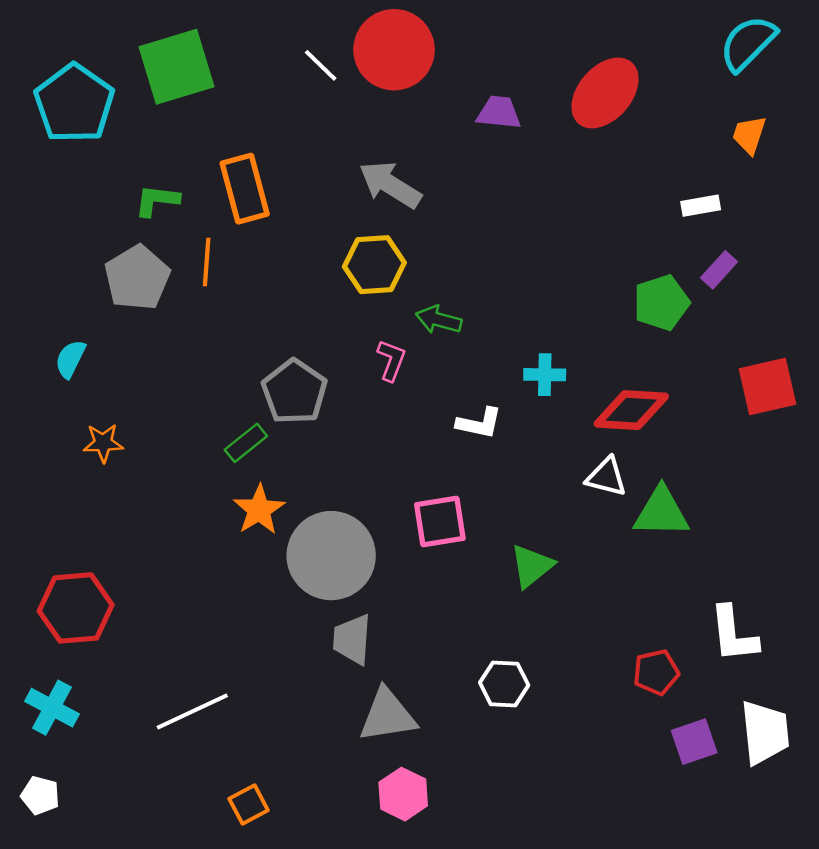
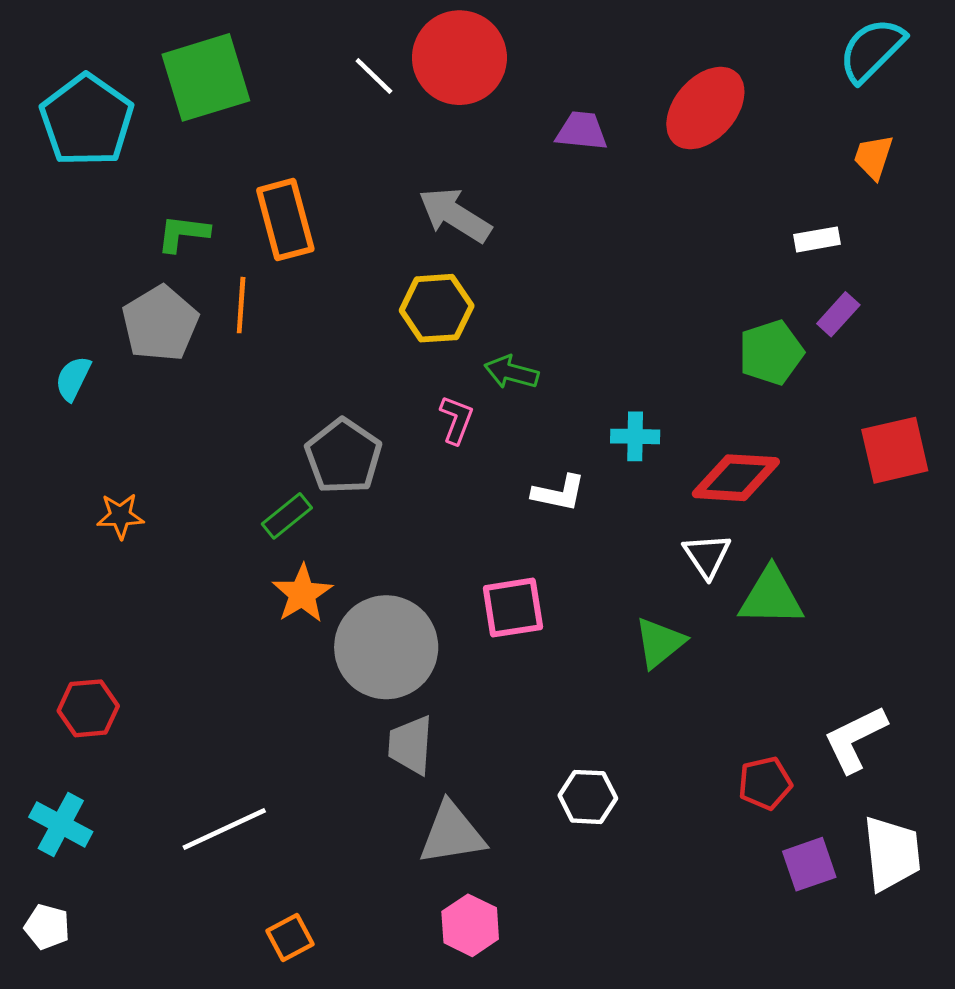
cyan semicircle: (70, 359) -> (73, 378), moved
white triangle: (606, 477) -> (707, 556), turned 42
green triangle: (532, 566) -> (660, 643), moved
red hexagon: (76, 608) -> (88, 708), size x0.7
white L-shape: (733, 634) -> (855, 739), turned 70

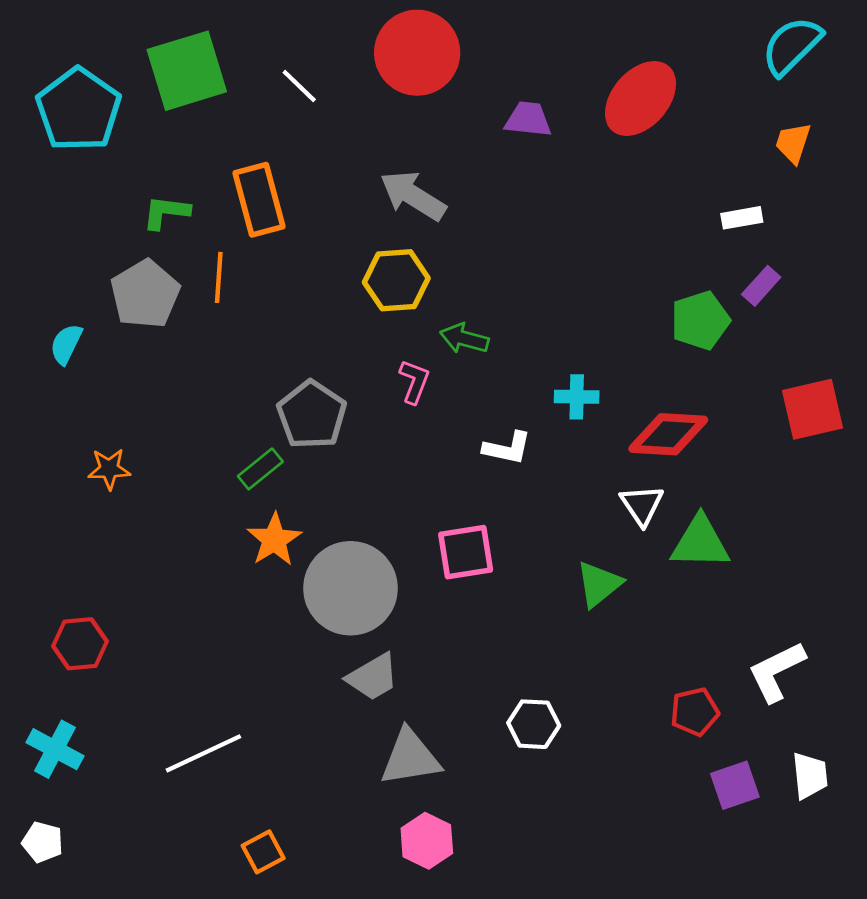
white line: (374, 76) -> (299, 86), moved
gray trapezoid: (411, 745) -> (373, 677), turned -124
white trapezoid: (892, 853) -> (810, 776), size x0.7

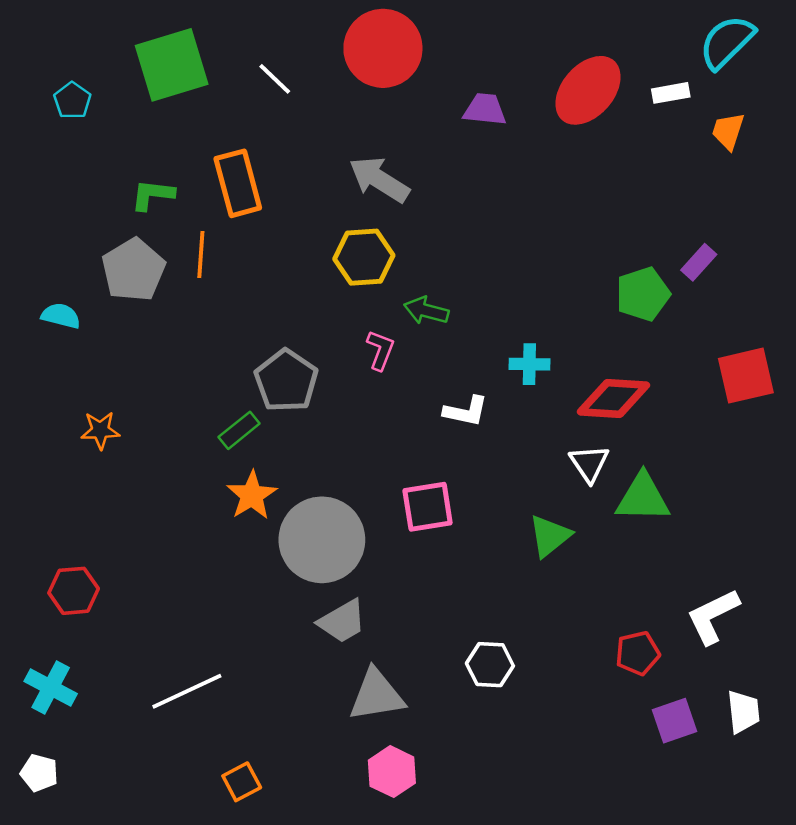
cyan pentagon: (79, 110) -> (72, 101), size x0.5
white rectangle: (742, 218) -> (671, 93), moved
cyan semicircle: (66, 344) -> (61, 316), turned 78

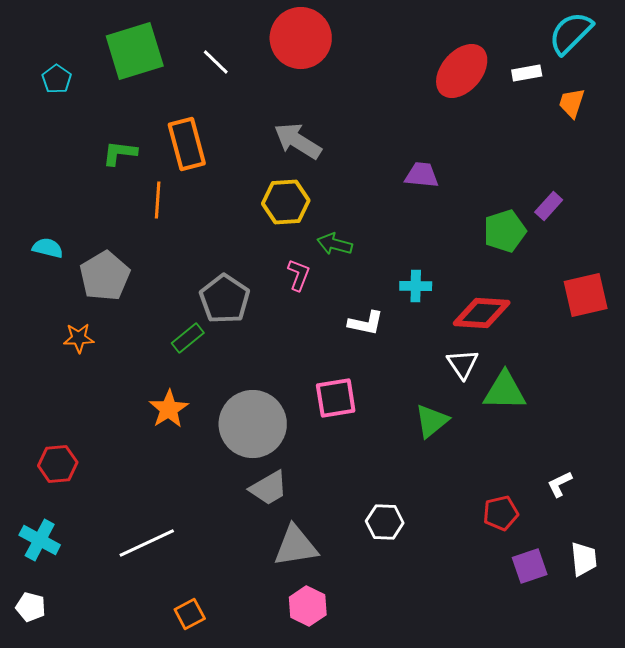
purple trapezoid: (485, 109) -> (422, 175), moved
gray pentagon: (133, 270) -> (105, 276), moved
orange star: (252, 495) -> (169, 409), moved
white L-shape: (713, 616) -> (560, 484), size x0.6

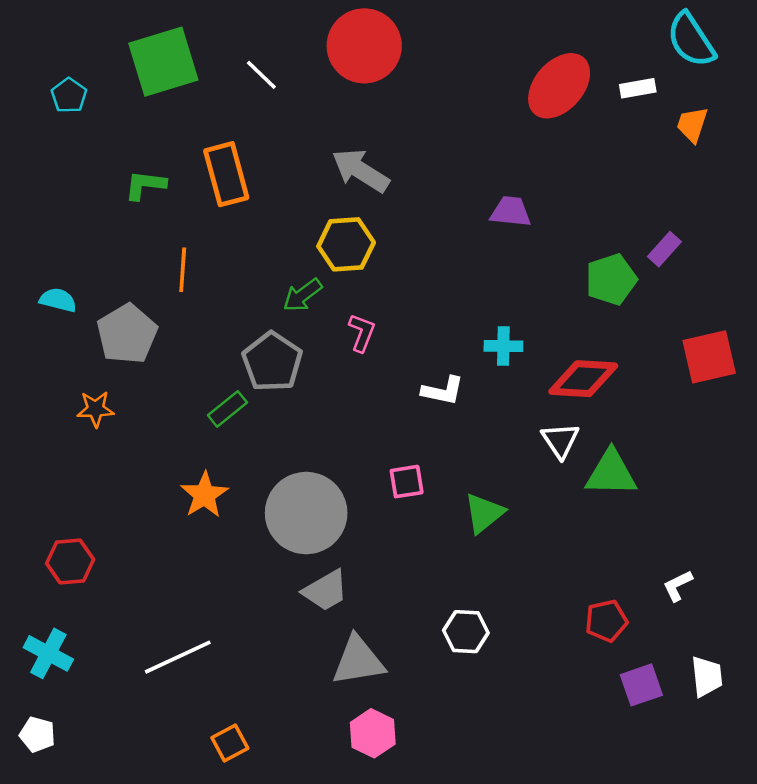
cyan semicircle: (571, 33) -> (691, 40), turned -78
orange line: (158, 200) -> (183, 270), moved
green arrow: (335, 244) -> (302, 295), moved, turned -52
pink square: (336, 398) -> (407, 482), size x0.7
green triangle: (432, 421) -> (484, 513), moved

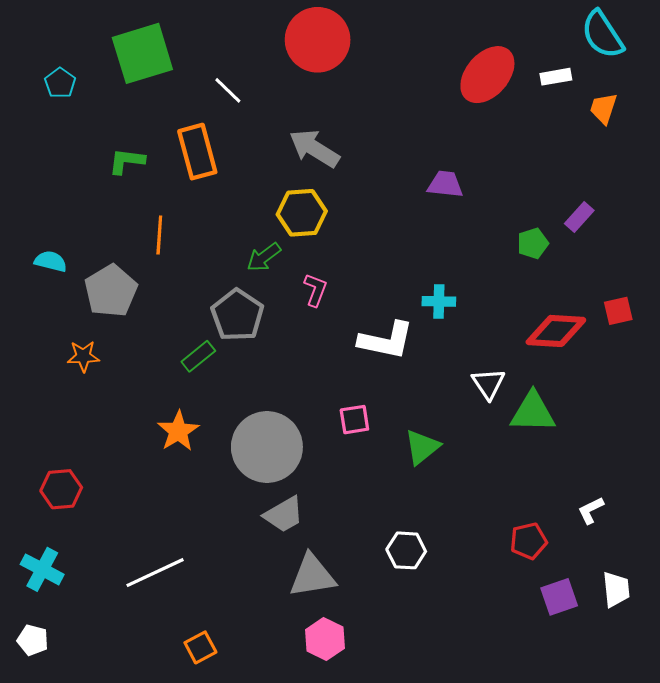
white line: (261, 75) -> (228, 90), moved
green pentagon: (611, 279) -> (533, 243), size x0.7
red square: (709, 357) -> (618, 311), size x0.6
red diamond: (583, 379) -> (556, 331), moved
white L-shape: (443, 391) -> (386, 340), size x1.5

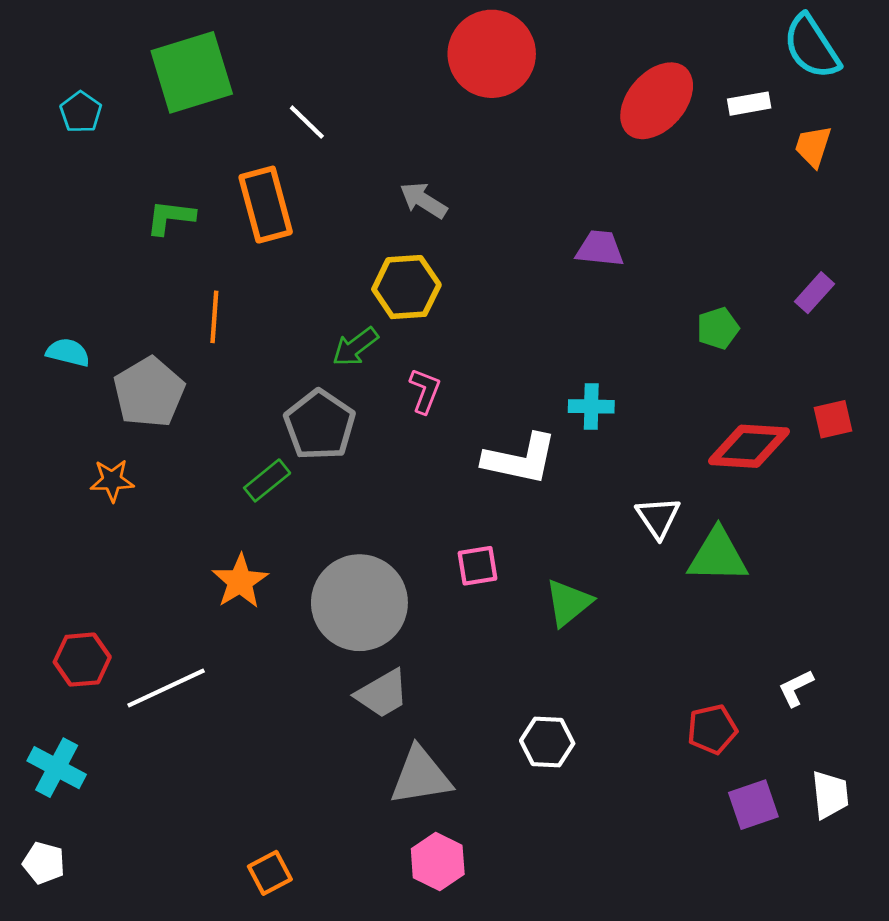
red circle: (318, 40) -> (492, 54), moved
gray arrow: (314, 148) -> (423, 200), size x0.7
purple rectangle: (579, 217) -> (814, 293), moved
white line: (155, 573) -> (166, 688), moved

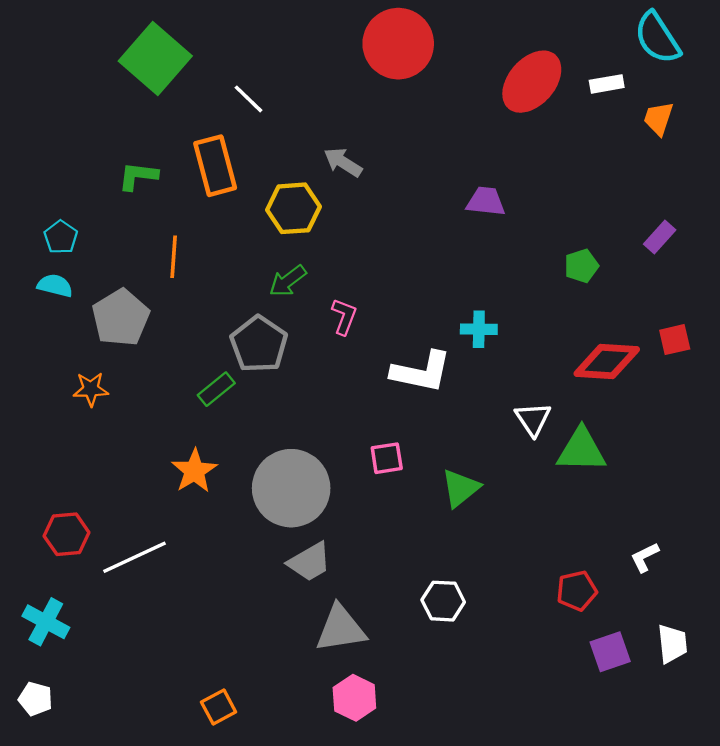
green square: (192, 72) -> (155, 59), turned -32
cyan pentagon: (81, 112) -> (61, 237), moved
yellow hexagon: (406, 287) -> (293, 208), moved

